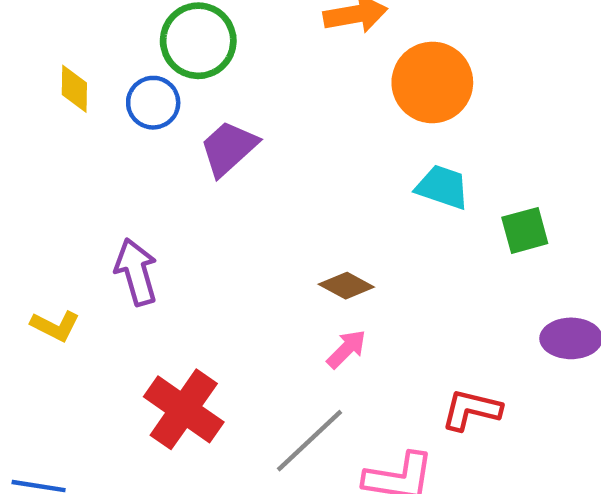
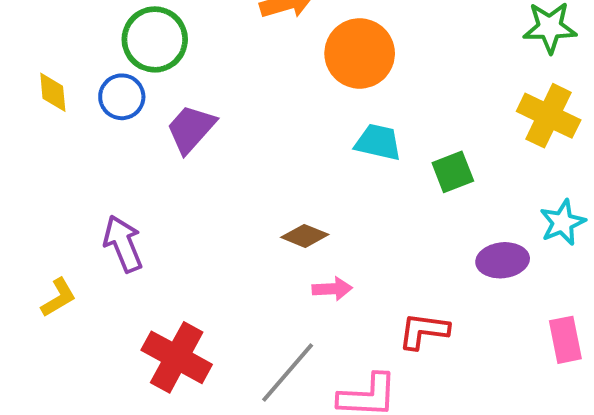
yellow L-shape: (55, 326) -> (58, 298), turned -51
pink arrow: (346, 349) -> (332, 289), moved, turned 48

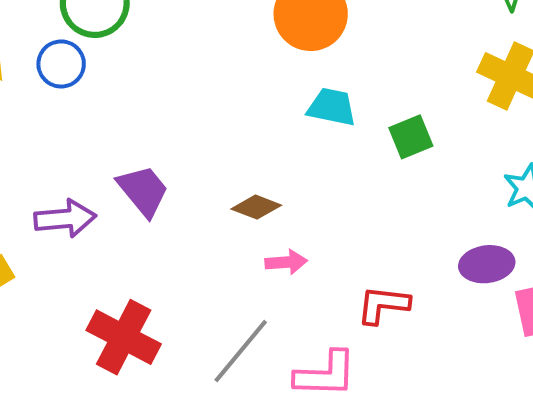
purple trapezoid: (191, 129) -> (143, 191), moved, turned 100
purple arrow: (123, 244) -> (65, 219), turned 108
purple ellipse: (503, 260) -> (487, 264), moved

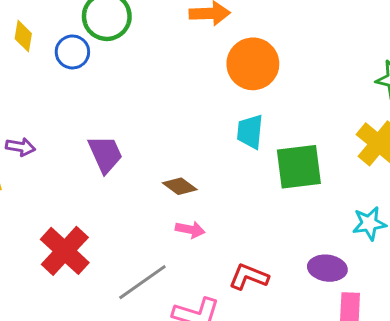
cyan trapezoid: (332, 107) -> (250, 132), turned -111
green square: (411, 137) -> (299, 167), size x1.6
purple arrow: (65, 219) -> (20, 147), moved, size x0.7

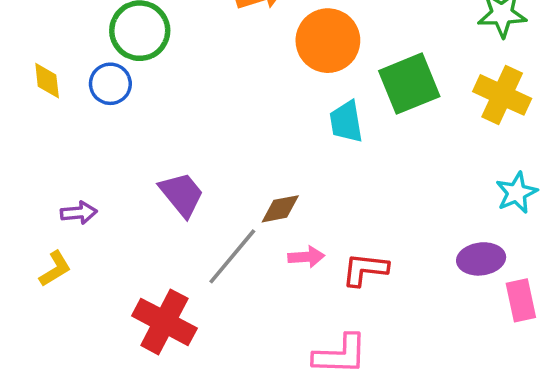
green square: (299, 167) -> (409, 84), moved
brown diamond: (180, 186) -> (280, 209), turned -32
red L-shape: (249, 277) -> (365, 270), moved
gray line: (142, 282) -> (232, 256), moved

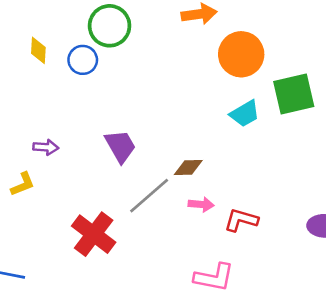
cyan trapezoid: (346, 122) -> (245, 114), turned -120

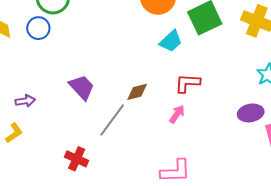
pink arrow: (201, 204) -> (177, 114), moved, turned -48
red L-shape: (241, 220) -> (187, 83), moved
red cross: (94, 234) -> (77, 159), size x0.7

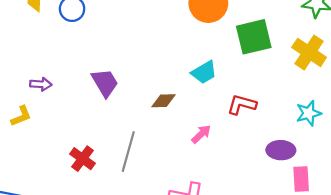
cyan trapezoid: (171, 41) -> (204, 72), moved
red L-shape: (187, 83) -> (242, 105), moved
gray line: (112, 120) -> (128, 152), moved, turned -33

